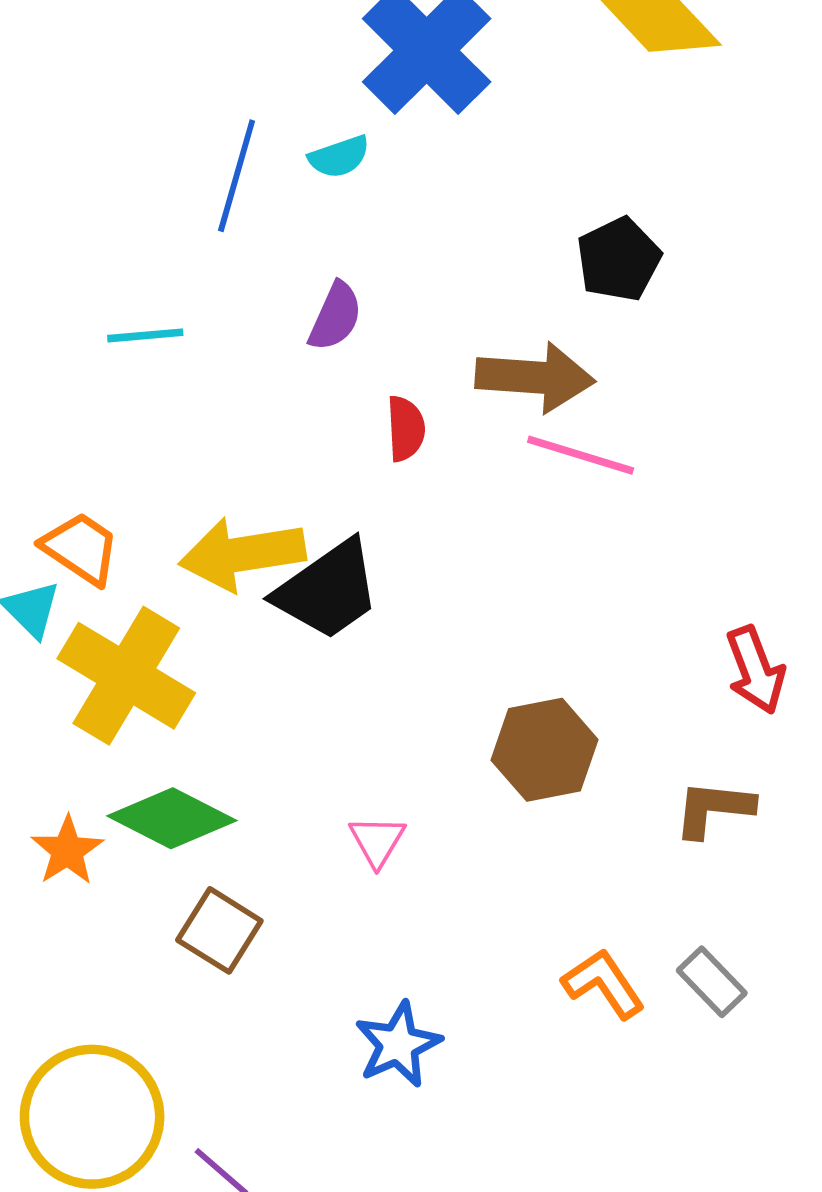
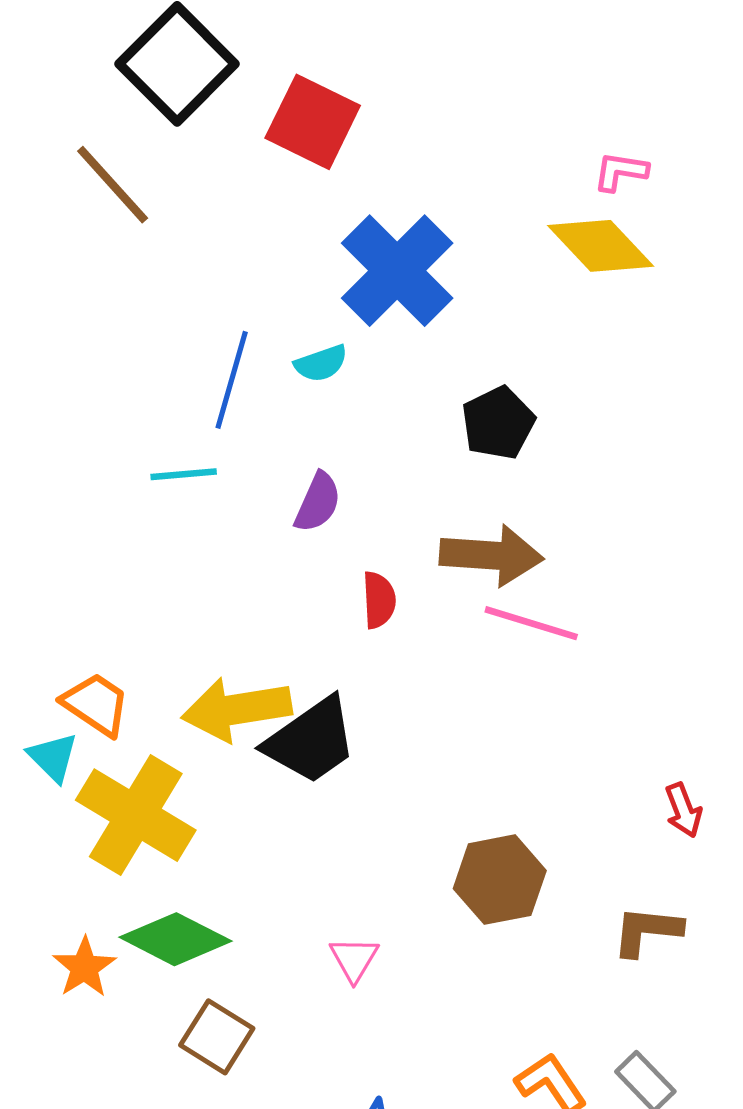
black pentagon: (619, 259) -> (498, 423), moved
cyan line: (145, 335) -> (184, 474), moved
red arrow: (755, 670) -> (683, 810), size x0.7

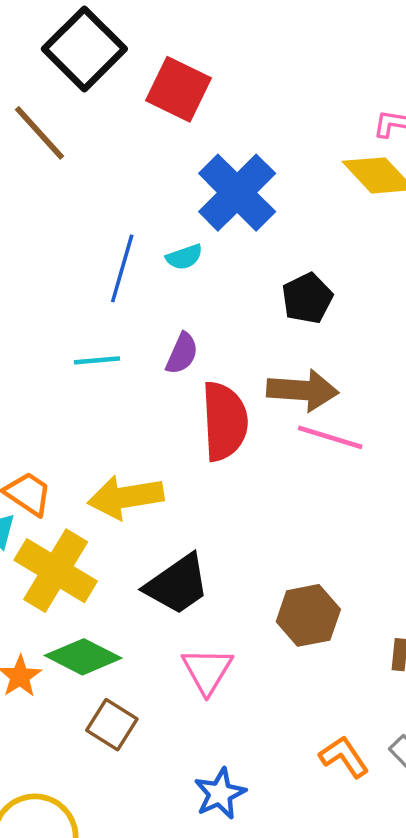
cyan line: (184, 474) -> (97, 360), moved
red semicircle: (379, 600) -> (224, 421), size x2.0
black trapezoid: (311, 741) -> (177, 584), moved
pink triangle: (354, 959) -> (207, 671), size x1.5

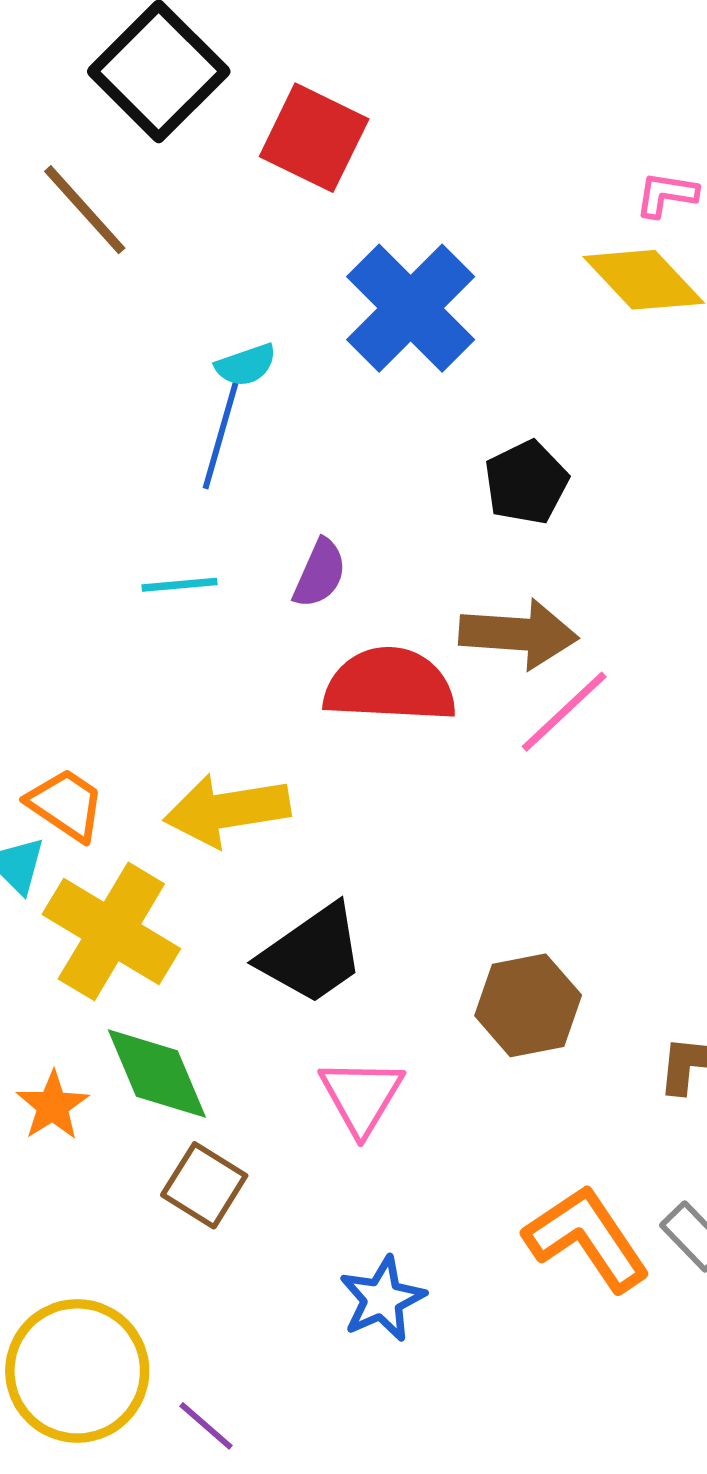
cyan semicircle: (184, 257) -> (246, 365), moved
red semicircle: (224, 421) -> (390, 685), turned -84
pink line: (330, 437) -> (564, 712), turned -60
green diamond: (83, 657) -> (157, 1074), turned 40
orange L-shape: (344, 757) -> (587, 1238), size x1.5

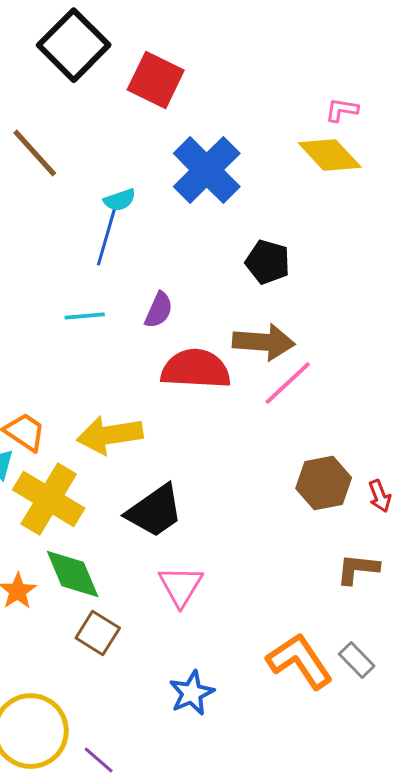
brown line: (85, 210) -> (35, 153), moved
black pentagon: (526, 482) -> (268, 262), turned -30
brown hexagon: (528, 1005) -> (324, 483), moved

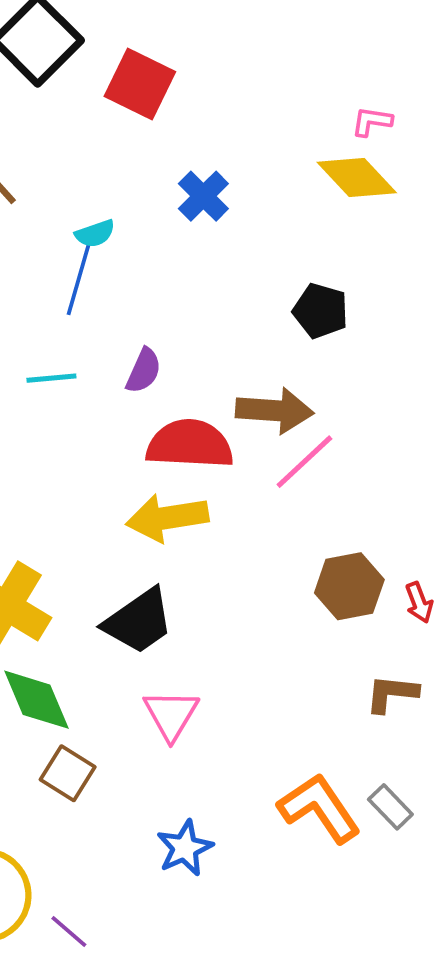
blue cross: (207, 170) -> (203, 196), size x0.6
black pentagon: (268, 262) -> (321, 311), moved
yellow arrow: (110, 435) -> (167, 518), moved

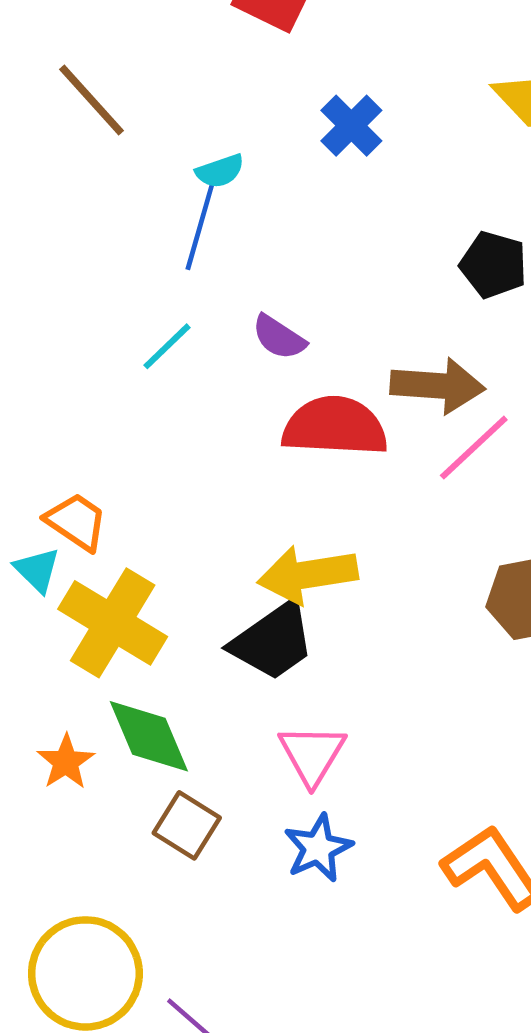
purple semicircle: (144, 371) -> (279, 337), turned 99
cyan line: (51, 378) -> (167, 346), turned -39
yellow arrow: (167, 518) -> (308, 575), moved
blue star: (185, 848) -> (318, 848), moved

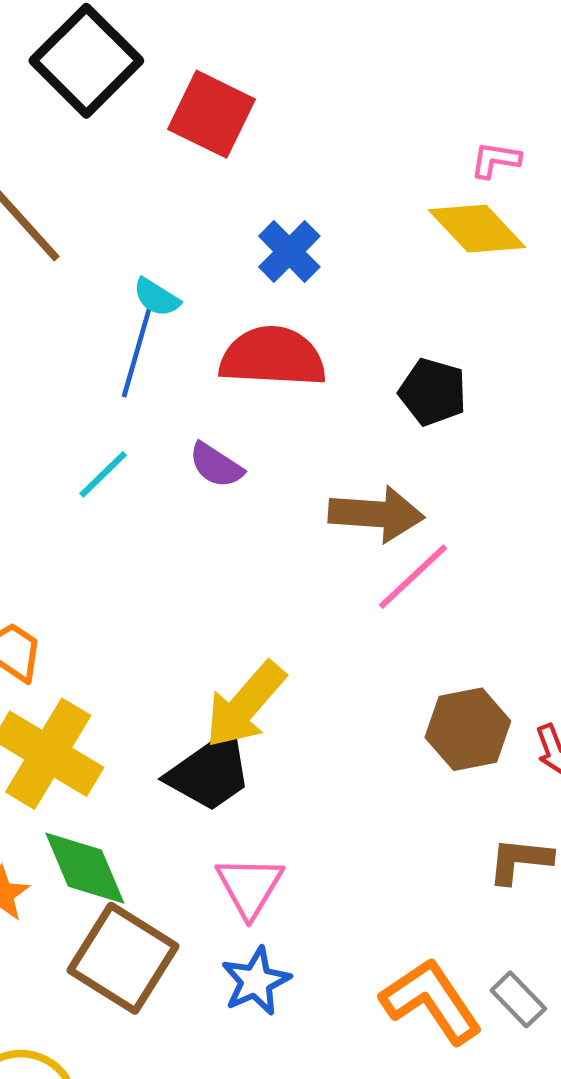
cyan semicircle: (220, 171) -> (157, 297), turned 51
red semicircle: (335, 426) -> (273, 357), moved
yellow arrow: (308, 575) -> (245, 705), turned -40
brown square: (187, 825) -> (123, 958), size x1.6

